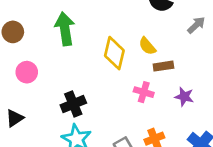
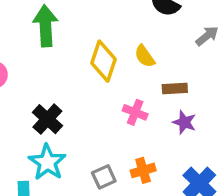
brown rectangle: (163, 66) -> (175, 88), moved
black cross: (73, 104) -> (47, 119), turned -30

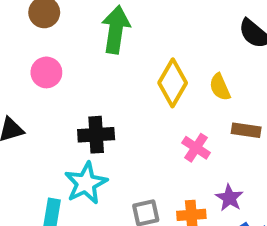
black cross: (47, 119) -> (96, 135), turned 32
purple star: (184, 122) -> (229, 198), moved

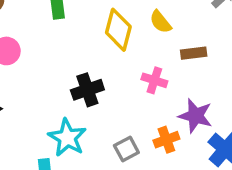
black cross: (96, 135) -> (87, 90), moved
purple star: (229, 198) -> (195, 116), size x1.4

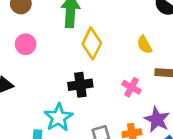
yellow diamond: (118, 30) -> (92, 43), moved

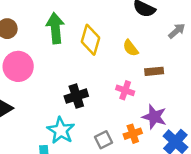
yellow diamond: (92, 43) -> (91, 40), moved
pink circle: (26, 44) -> (18, 66), size x1.5

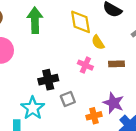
yellow diamond: (91, 40) -> (81, 22), moved, turned -30
pink cross: (125, 90) -> (85, 65), moved
gray square: (104, 140) -> (68, 99), moved

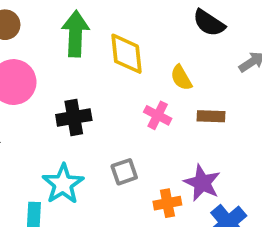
yellow diamond: (81, 22) -> (126, 54), moved
black cross: (48, 80) -> (74, 117), moved

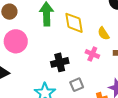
black cross: (74, 117) -> (60, 62), moved

